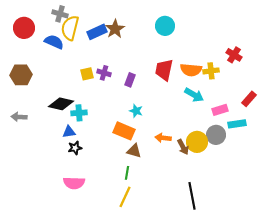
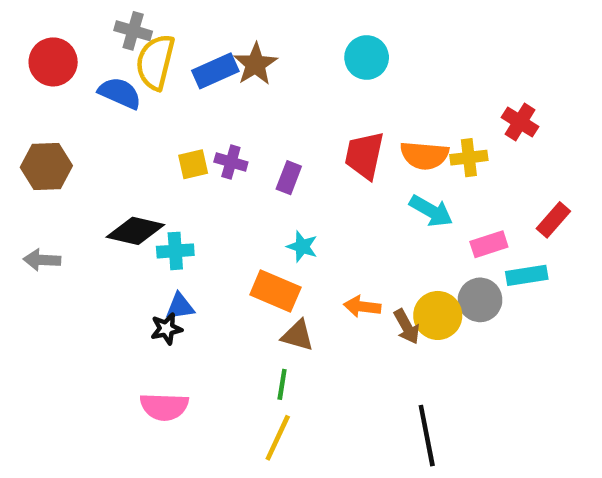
blue triangle: (69, 132) -> (180, 307), moved

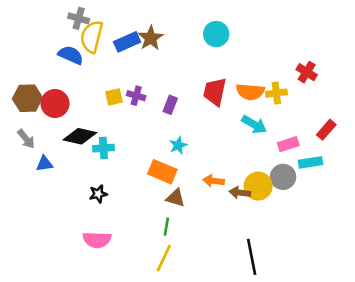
red circle: (53, 62) -> (55, 103), moved
cyan star: (302, 247) -> (178, 145), turned 30
gray arrow: (42, 260) -> (26, 139), moved, turned -132
blue triangle: (180, 307) -> (44, 164), moved
brown arrow: (407, 327) -> (240, 193), turned 126

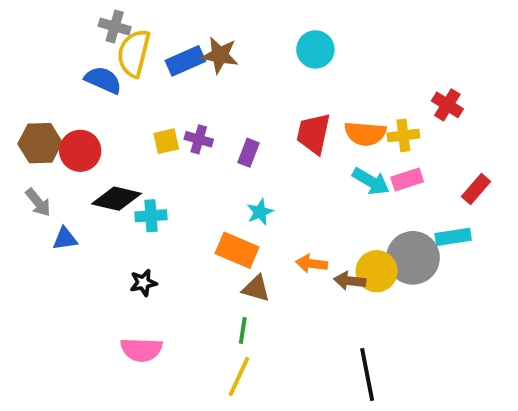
brown star: (151, 38) -> (220, 55), turned -30
pink rectangle: (288, 144) -> (407, 179), moved
gray circle: (283, 177) -> (413, 258), size x1.4

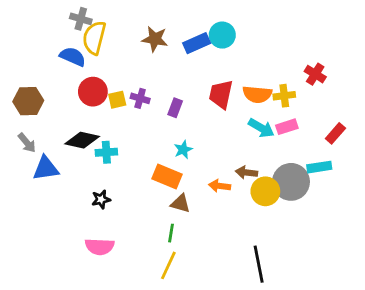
blue rectangle: (185, 61) -> (197, 43), moved
red circle: (80, 151) -> (93, 92), moved
blue triangle: (65, 239) -> (46, 168), size x1.5
brown arrow: (350, 281) -> (246, 172), moved

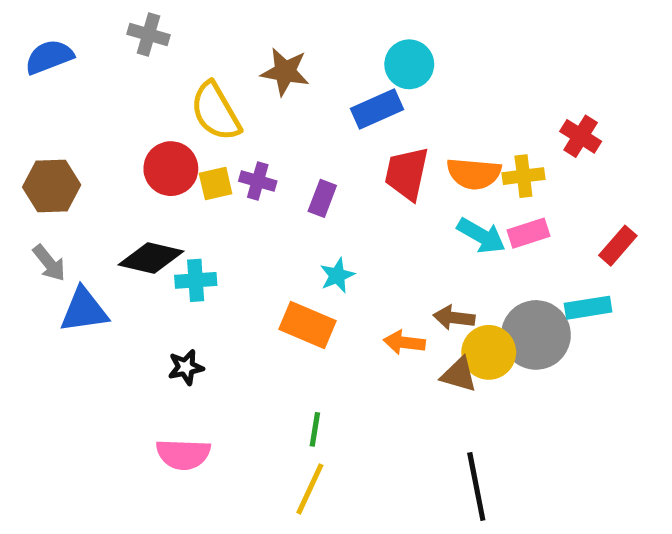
yellow semicircle: (94, 38) -> (216, 111), moved, turned -44
blue rectangle: (197, 43) -> (377, 109), moved
blue semicircle: (73, 57) -> (49, 57), moved, turned -45
brown triangle: (180, 203) -> (459, 375), moved

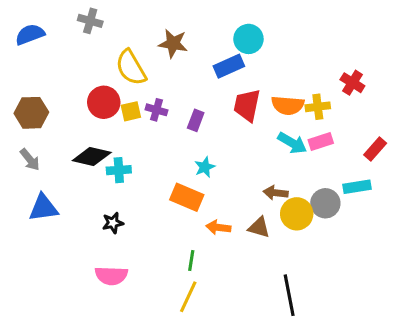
blue triangle: (84, 310) -> (43, 208), moved
gray circle: (536, 335) -> (325, 203), size x0.7
orange arrow: (404, 342) -> (218, 227), moved
brown triangle: (459, 375) -> (259, 227), moved

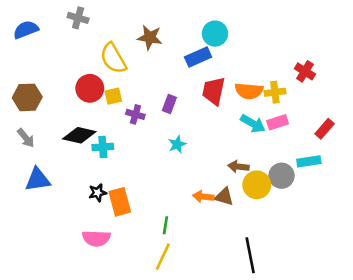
purple cross: (157, 110) -> (135, 114), moved
orange rectangle: (187, 197) -> (120, 202), moved, turned 52
orange arrow: (218, 227) -> (203, 197), moved

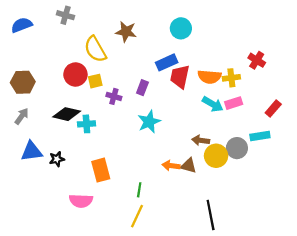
blue rectangle: (198, 57) -> (167, 62), moved
gray arrow: (26, 138) -> (22, 116), turned -105
cyan star: (177, 144) -> (149, 122), size x1.5
black star: (98, 193) -> (57, 159), moved

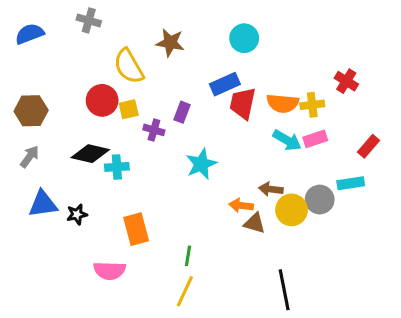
purple rectangle: (142, 88) -> (182, 112), moved
orange arrow: (171, 166) -> (241, 205), moved

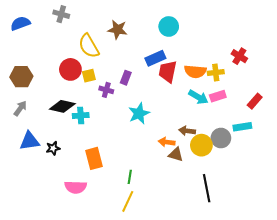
black line: (284, 290) -> (207, 188), moved

